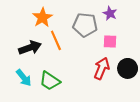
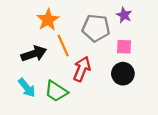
red arrow: (102, 68) -> (82, 69), moved
black circle: (128, 68) -> (123, 74), moved

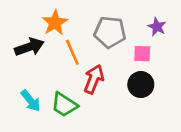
purple star: (124, 15) -> (157, 27), moved
black arrow: (34, 54) -> (29, 47), moved

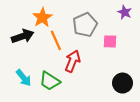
purple star: (157, 27) -> (125, 12), moved
gray pentagon: (110, 32) -> (85, 25), turned -30
black circle: (141, 85) -> (122, 83), moved

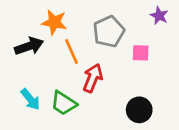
orange star: (42, 17) -> (54, 22), turned -30
black circle: (122, 83) -> (139, 110), moved

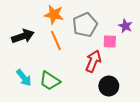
purple star: (159, 16) -> (125, 26), moved
orange star: (54, 22) -> (54, 15), moved
red arrow: (93, 78) -> (93, 61), moved

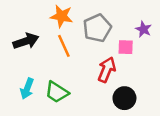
cyan arrow: (24, 78) -> (27, 89), turned 60

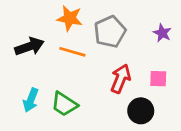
orange line: (64, 46) -> (72, 52), turned -50
pink square: (126, 47) -> (158, 79), moved

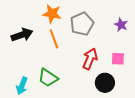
orange line: (72, 52) -> (54, 39), turned 54
cyan arrow: (31, 100) -> (22, 86), moved

